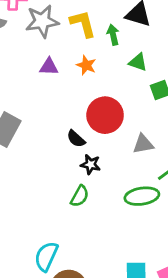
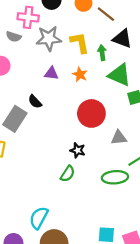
green triangle: (138, 62) -> (119, 75), size x1.6
black semicircle: (76, 139) -> (35, 102), moved

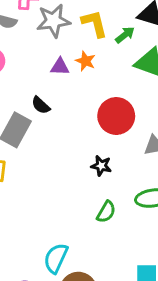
green arrow: (102, 53) -> (125, 35), turned 64
orange star: (80, 74) -> (85, 61), moved
green semicircle: (68, 174) -> (106, 212), moved

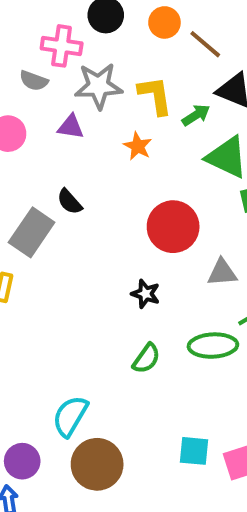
purple triangle: (60, 67) -> (71, 127), moved

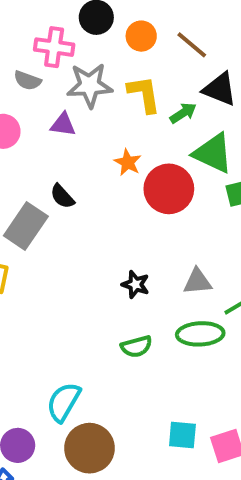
orange circle: (164, 22) -> (141, 36), moved
orange star: (138, 146) -> (128, 162), moved
red circle: (173, 227) -> (169, 189), moved
gray triangle: (222, 273) -> (197, 282), moved
green semicircle: (146, 358) -> (136, 347), turned 40

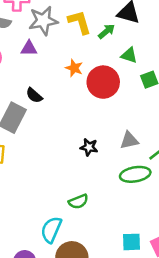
green triangle: (213, 153) -> (129, 55), size x0.6
green semicircle: (136, 347) -> (78, 201), moved

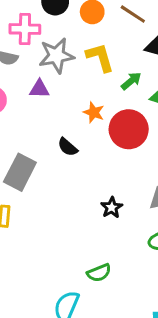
green arrow: (107, 31) -> (131, 81), moved
black semicircle: (34, 95) -> (68, 147), moved
black star: (89, 147) -> (112, 208), turned 30

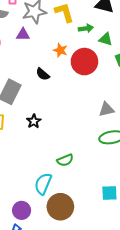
green arrow: (131, 81) -> (86, 28), turned 32
black star: (112, 208) -> (34, 121), moved

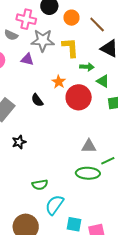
cyan semicircle: (43, 184) -> (54, 205), moved

